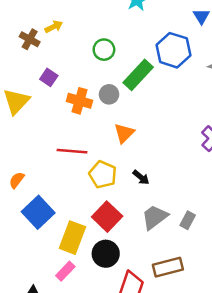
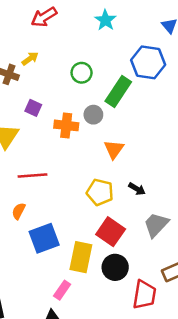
red line: (72, 151) -> (33, 175), moved
blue square: (38, 212) -> (44, 238), turned 32
pink rectangle: (65, 271) -> (62, 290), moved

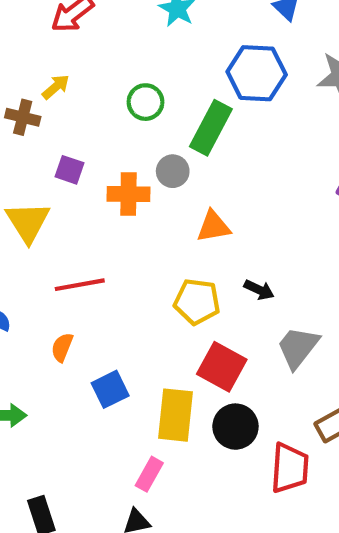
orange triangle: (114, 149) -> (213, 226), turned 50
blue square: (44, 238) -> (110, 389), size x0.7

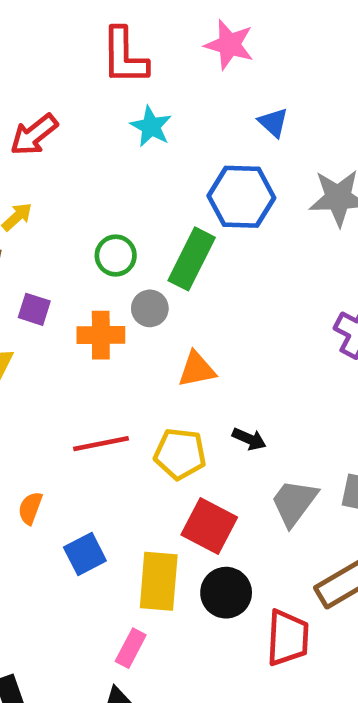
green circle: (145, 102) -> (116, 256), moved
red line: (80, 285) -> (101, 444), moved

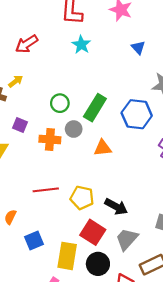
blue hexagon: (241, 197) -> (137, 114), moved
orange triangle: (197, 369) -> (103, 148), moved
black arrow: (249, 439) -> (116, 207), moved, size x1.5
gray trapezoid: (294, 503) -> (127, 239), moved

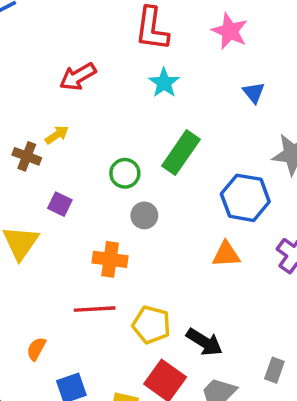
green rectangle: (95, 108) -> (181, 153), moved
orange cross: (50, 139) -> (110, 259), moved
orange triangle: (103, 148) -> (226, 254), moved

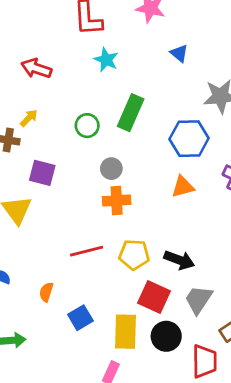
red arrow: (78, 77) -> (36, 68), turned 60
green circle: (125, 173) -> (87, 126), moved
purple square: (60, 204) -> (42, 173), size x1.4
orange cross: (110, 259) -> (117, 200), moved

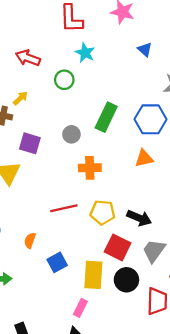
green rectangle: (131, 113) -> (106, 117), moved
green circle: (87, 126) -> (64, 80), moved
gray circle: (111, 169) -> (71, 134), moved

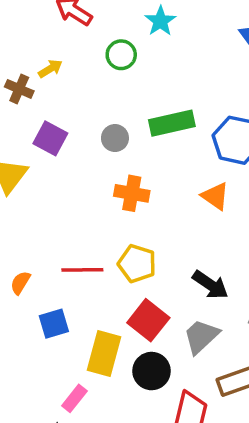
green rectangle: (106, 117) -> (172, 123), turned 40
orange triangle: (144, 158) -> (215, 196), turned 36
red line: (64, 208) -> (82, 270), moved
black arrow: (139, 218) -> (210, 285), moved

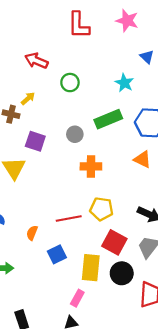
cyan star: (160, 21) -> (124, 83), moved

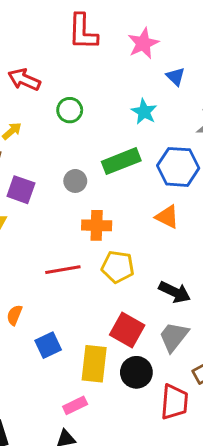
pink star: (127, 21) -> (143, 43), moved, turned 30
yellow pentagon: (101, 209) -> (118, 267), moved
red line: (69, 219) -> (63, 270), moved
pink rectangle: (77, 298) -> (75, 405), turned 35

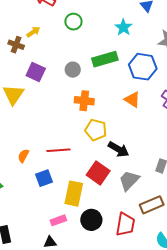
red line: (63, 270) -> (58, 150), moved
black arrow: (175, 292) -> (118, 149), moved
black circle: (136, 372) -> (91, 220), moved

